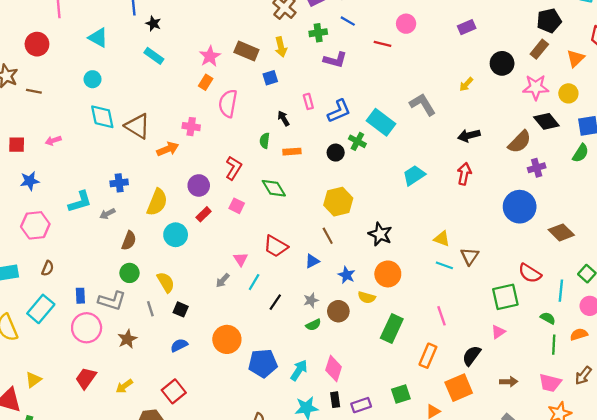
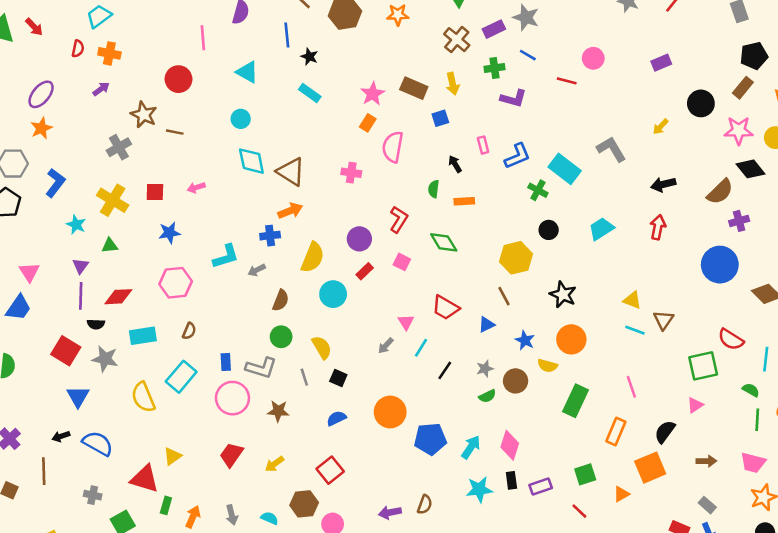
orange arrow: (168, 149) -> (290, 211), moved
black circle: (336, 153) -> (549, 230), moved
brown star: (127, 339) -> (278, 411), turned 30

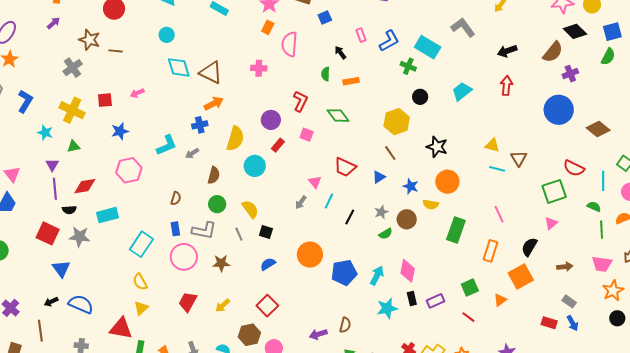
brown semicircle: (189, 331) -> (176, 198), moved
yellow semicircle: (143, 397) -> (140, 282), moved, size x0.7

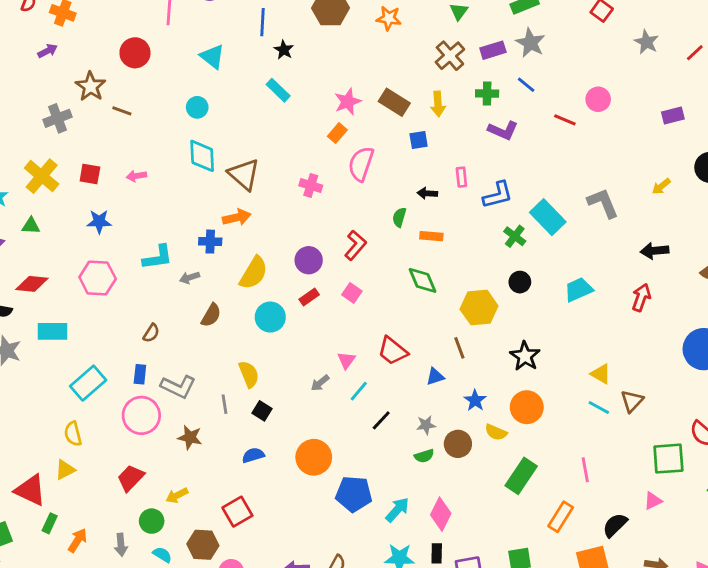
black arrow: (340, 52) -> (427, 193), turned -64
green diamond: (338, 116) -> (422, 280), moved
green circle: (217, 204) -> (152, 521), moved

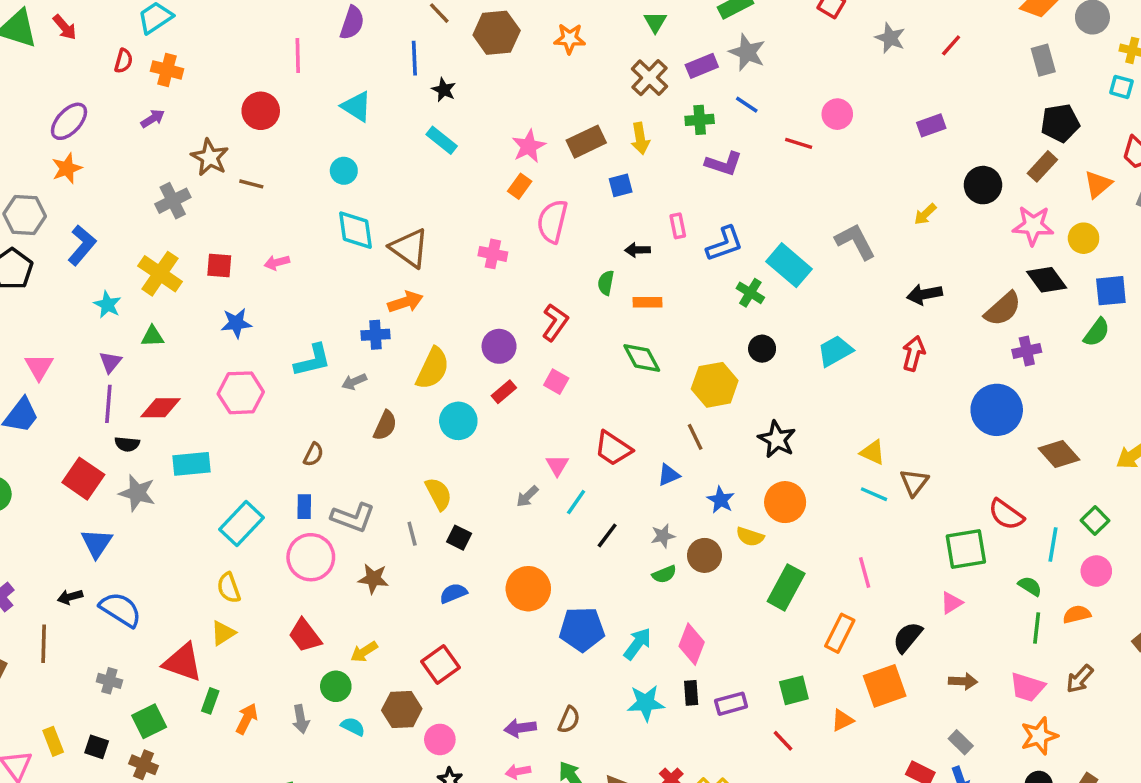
brown rectangle: (394, 102) -> (586, 142), turned -52
red trapezoid: (131, 478) -> (305, 636), turned -76

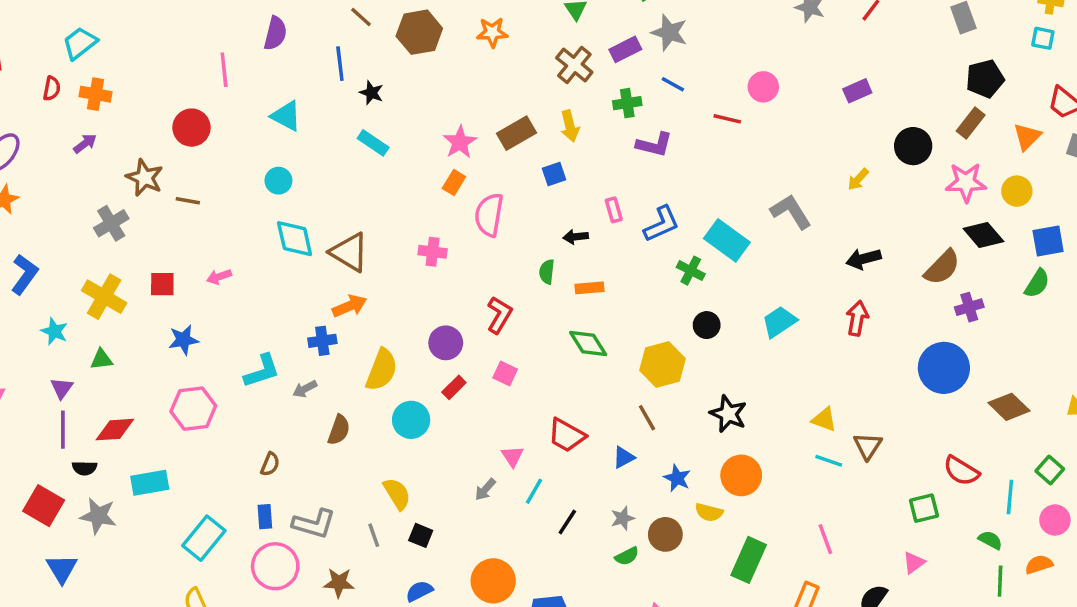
green square: (966, 549) -> (924, 508), size x0.7

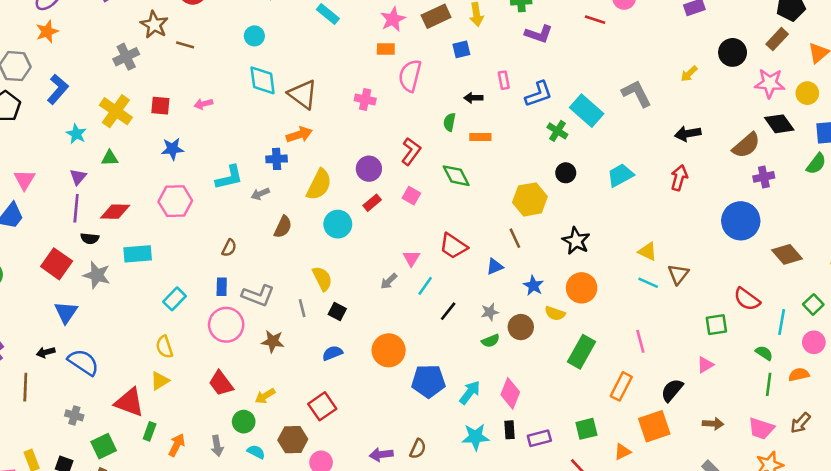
orange rectangle: (454, 183) -> (386, 49), turned 54
green diamond: (588, 344) -> (456, 176), moved
cyan rectangle: (204, 538) -> (175, 299), size x0.7

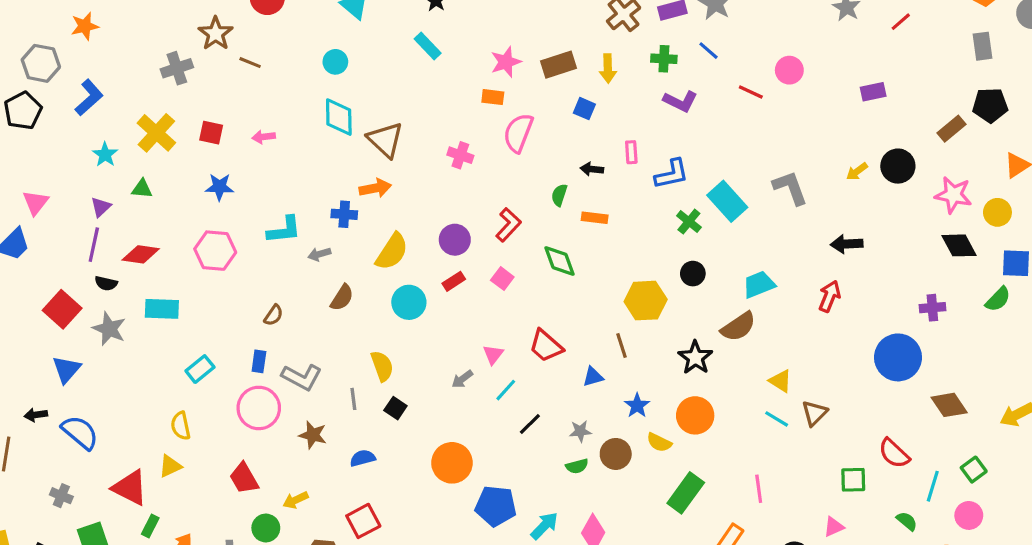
brown rectangle: (777, 39) -> (951, 129), moved
blue square: (461, 49) -> (584, 109), turned 30
black circle: (733, 52) -> (898, 166), moved
brown semicircle: (746, 145) -> (738, 327), moved
blue semicircle: (332, 353) -> (363, 458), moved

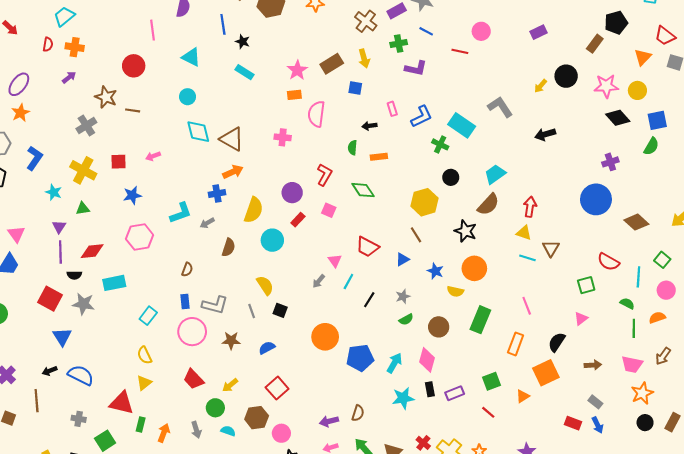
red arrow: (830, 296) -> (530, 207), moved
brown circle: (616, 454) -> (439, 327), moved

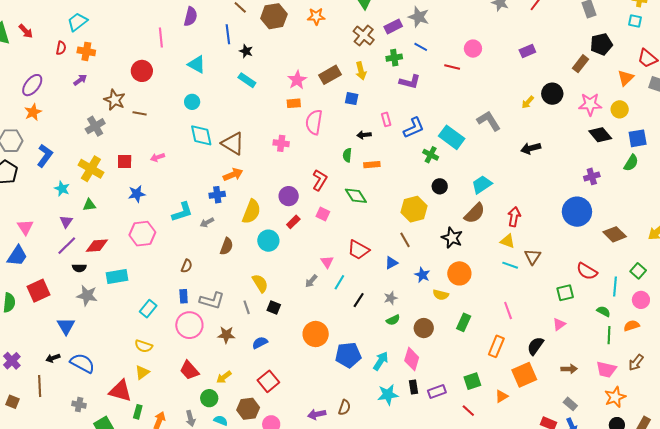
purple line: (60, 252) -> (67, 246), turned 45
red square: (50, 299) -> (38, 291), moved, turned 35
green rectangle: (480, 320) -> (464, 322), size x0.7
yellow semicircle: (145, 355) -> (144, 346), turned -48

